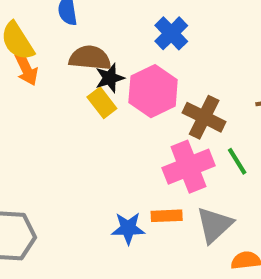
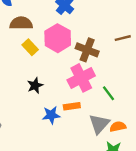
black star: (110, 78) -> (35, 85), moved
green line: (237, 161) -> (108, 93), moved
gray triangle: (214, 225) -> (99, 124), moved

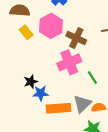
black star: (35, 85) -> (31, 82), moved
orange rectangle: (72, 106) -> (59, 108), moved, size x1.6

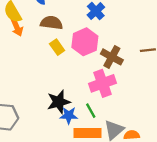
green line: (92, 78) -> (91, 111), moved
black star: (31, 82) -> (59, 102), size x1.5

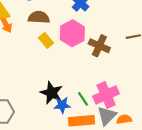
pink cross: (103, 83) -> (106, 95), moved
black star: (59, 102) -> (52, 93), turned -30

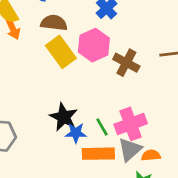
yellow rectangle: (46, 40) -> (61, 52), size x1.6

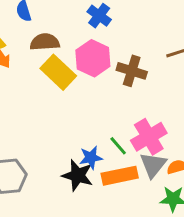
black star: (64, 117) -> (78, 175), moved

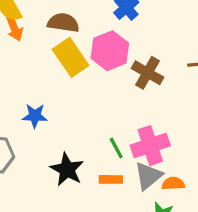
blue star: (91, 158) -> (35, 116), moved
orange rectangle: (120, 176) -> (111, 179), size x0.6

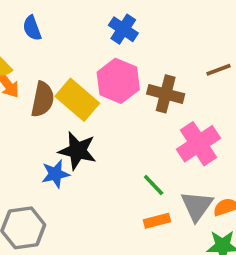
brown semicircle: (63, 23) -> (43, 99), moved, turned 108
pink cross: (150, 146) -> (198, 144), moved
black star: (67, 170) -> (77, 151), moved

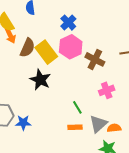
blue cross: (123, 29) -> (68, 23), moved
pink cross: (198, 144) -> (107, 90), size x0.7
blue star: (55, 174) -> (23, 123), moved

